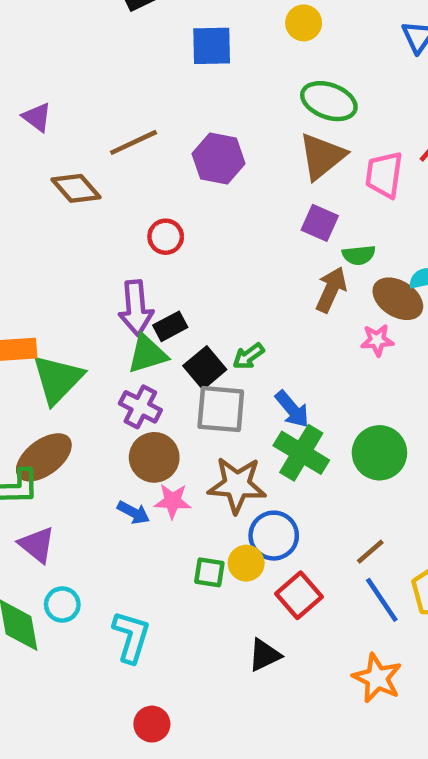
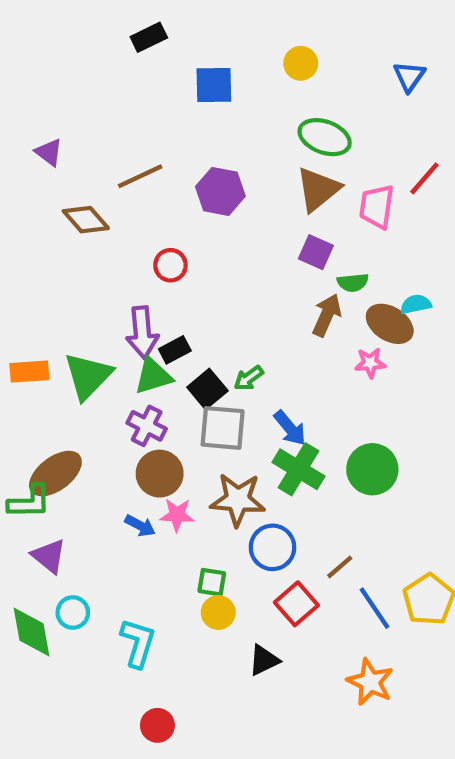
green triangle: (58, 379) -> (88, 376), moved
brown line: (370, 552) -> (340, 567), moved
yellow circle: (246, 563) -> (218, 612), moved

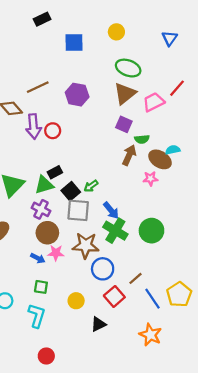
pink trapezoid: (377, 207) -> (154, 102), turned 55
purple arrow: (142, 332) -> (34, 126), moved
green square: (212, 582) -> (41, 287), moved

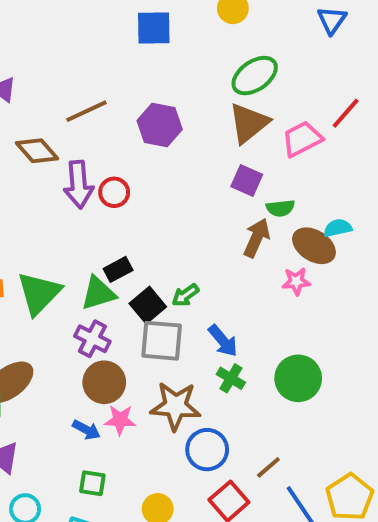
green ellipse: (128, 68) -> (255, 76), turned -55
green cross: (115, 231) -> (231, 378), size x0.6

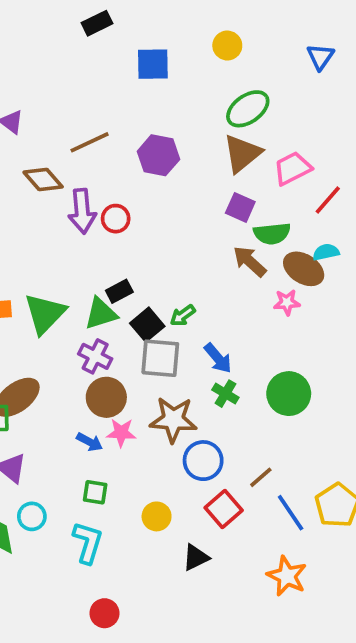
red line: (346, 113) -> (328, 200), moved
green semicircle: (280, 208) -> (272, 233), size x1.4
brown arrow: (257, 238) -> (250, 261), turned -72

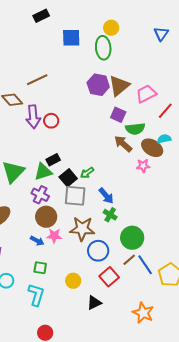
green ellipse: (248, 109) -> (103, 48), moved, turned -60
purple hexagon: (158, 155) -> (98, 85), moved
green circle: (289, 394) -> (132, 238), moved
blue line: (291, 513) -> (145, 265), moved

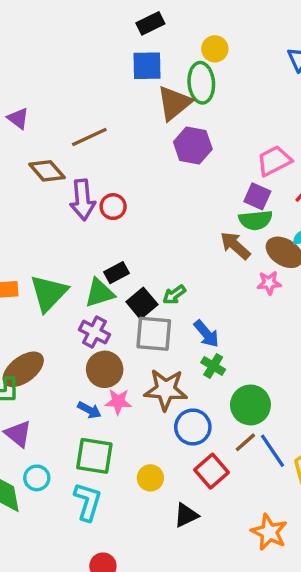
black rectangle: (41, 16) -> (150, 23), moved
brown triangle: (119, 86) -> (174, 103), moved
purple square: (118, 115) -> (257, 196), moved
green square: (40, 268) -> (94, 456), size x1.6

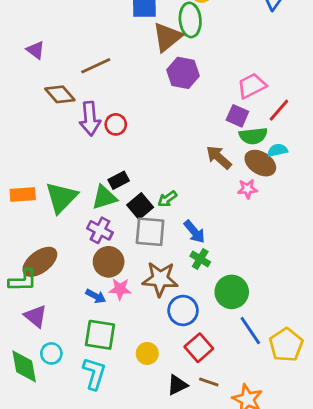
green semicircle: (256, 220) -> (253, 136), moved
brown line: (245, 442) -> (209, 382), moved, turned 60

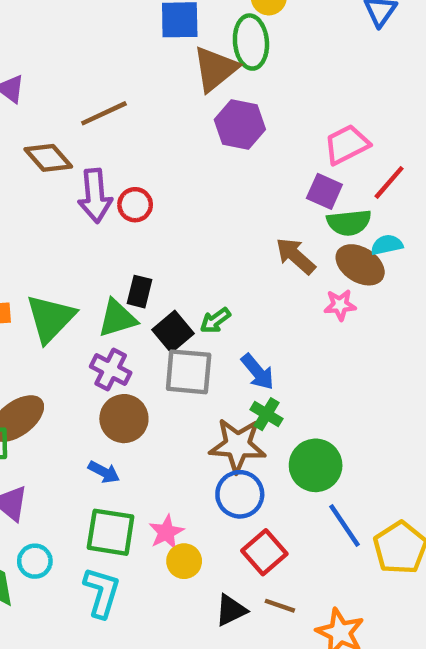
black rectangle: (119, 180) -> (140, 292), turned -48
brown star: (160, 279) -> (238, 445), moved
pink star: (120, 289) -> (166, 532), moved, turned -30

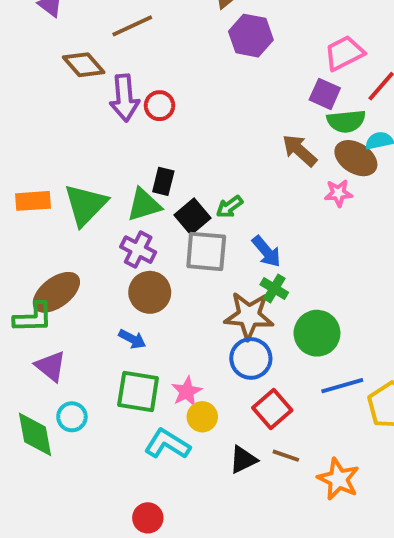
blue line: (345, 525) -> (342, 386), turned -72
cyan L-shape: (102, 592) -> (167, 444), moved, turned -75

